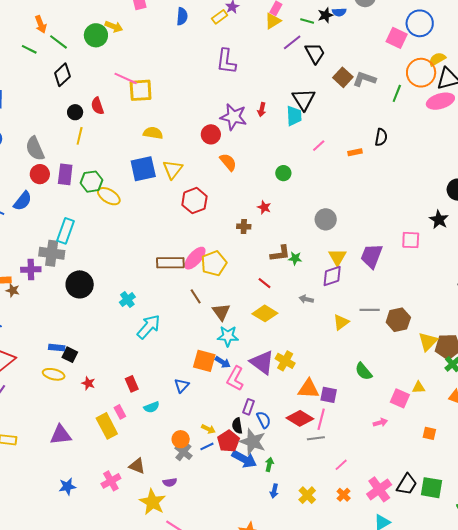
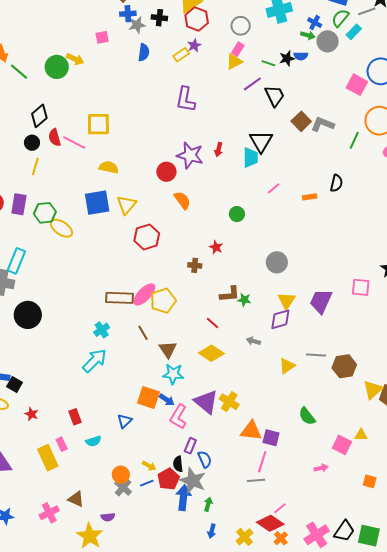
black diamond: (62, 75) -> (39, 116), moved
pink line: (126, 78) -> (74, 143), moved
cyan cross: (127, 300) -> (102, 330), moved
red diamond: (300, 418) -> (270, 523), moved
blue arrow: (244, 459) -> (183, 498), turned -115

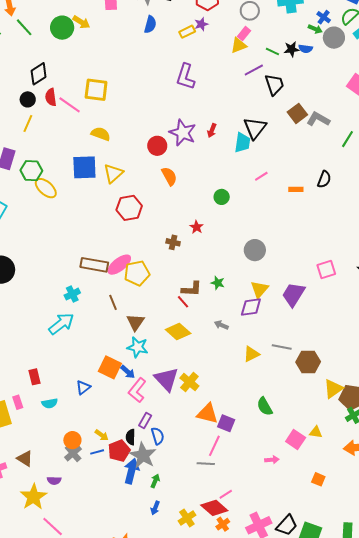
pink square: (361, 287) -> (326, 269), moved, turned -30
brown L-shape: (230, 294) -> (192, 289), moved

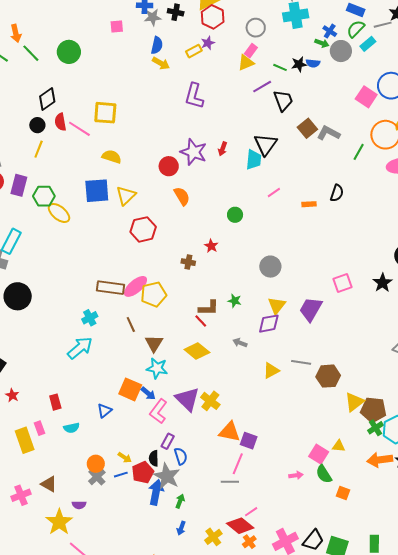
yellow arrow: (81, 22) -> (161, 63), moved
green semicircle: (265, 406) -> (324, 474), moved

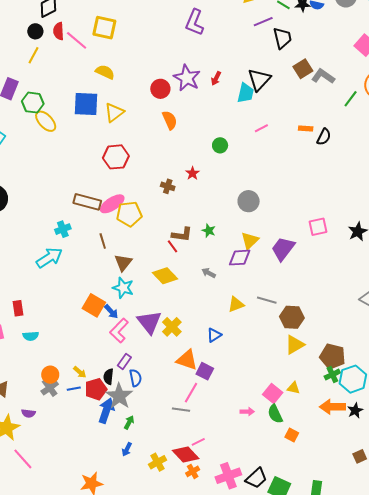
orange rectangle: (309, 204) -> (306, 129), moved
red hexagon: (143, 229) -> (116, 157), moved
yellow triangle: (354, 402) -> (295, 345), moved
blue triangle: (104, 411) -> (214, 335), moved

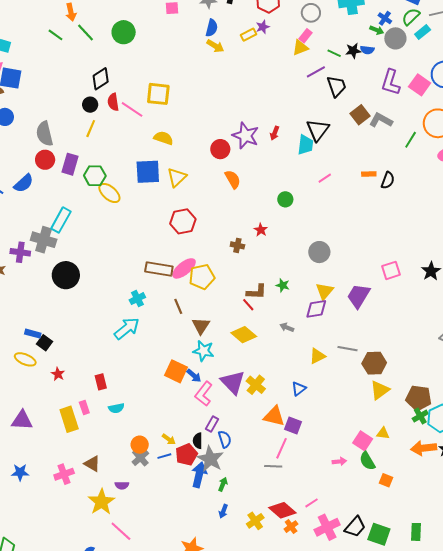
purple L-shape: (195, 22) -> (391, 82), moved
pink line: (198, 442) -> (312, 503), moved

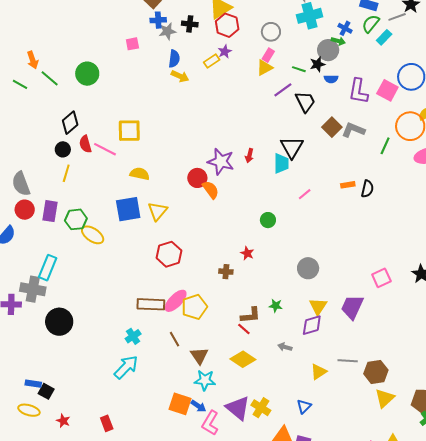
gray circle: (395, 38) -> (328, 50), moved
blue semicircle: (367, 50) -> (331, 79), moved
orange semicircle: (233, 179) -> (211, 190), moved

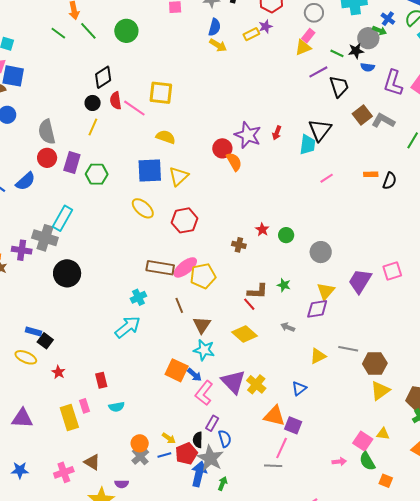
green circle: (268, 220) -> (286, 235), moved
yellow ellipse: (93, 235) -> (143, 208), moved
purple trapezoid: (352, 307) -> (360, 281), moved

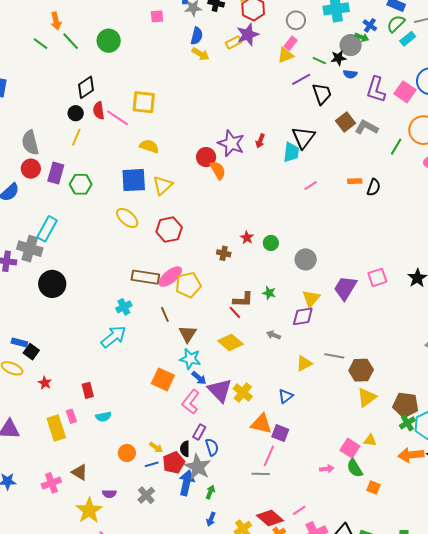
purple star: (266, 26) -> (248, 35), size x1.6
blue arrow: (194, 375) -> (199, 378), moved
gray cross: (140, 456) -> (146, 495), moved

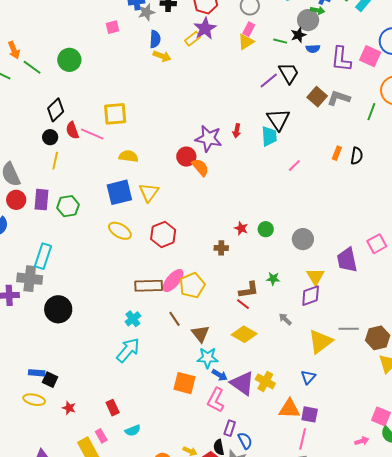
purple line: (301, 79) -> (269, 81), moved
orange rectangle: (355, 181) -> (337, 153), turned -56
purple trapezoid: (345, 288) -> (347, 260), turned -32
gray arrow: (274, 335) -> (285, 319), turned 32
yellow triangle: (304, 363) -> (320, 342), size x1.5

